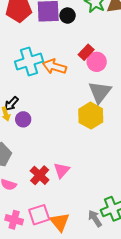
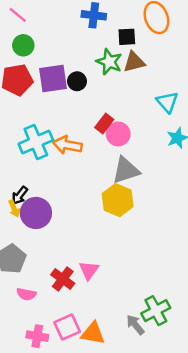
gray triangle: (100, 92) -> (126, 170), turned 40
purple circle: (23, 119) -> (36, 213), size x1.6
orange triangle: (60, 222) -> (93, 333), turned -35

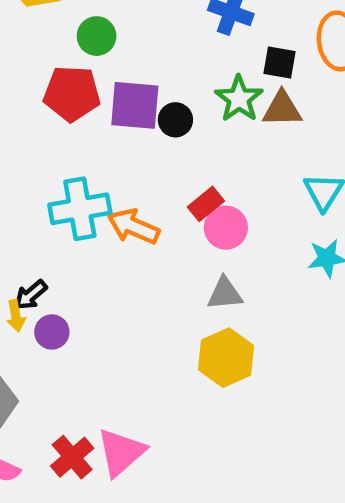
gray triangle: (126, 170) -> (225, 294), size x0.7
yellow hexagon: (118, 200) -> (226, 358), moved
purple circle: (36, 213) -> (52, 332), size x0.6
pink triangle: (89, 270) -> (121, 452), size x1.4

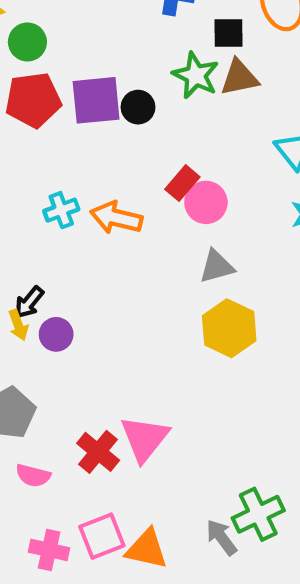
green circle: (97, 36) -> (27, 42), moved
cyan cross: (80, 209) -> (61, 210), size x0.6

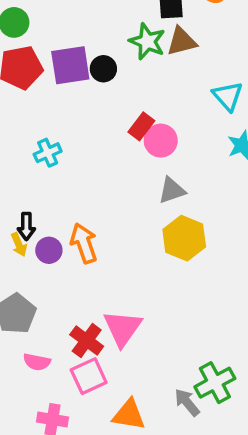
orange arrow: (116, 218) -> (84, 243), moved, turned 60
black arrow: (29, 302) -> (26, 226), turned -36
pink square: (102, 536) -> (89, 376), moved

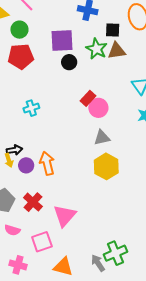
purple square: (70, 65) -> (62, 40), moved
black arrow: (26, 226) -> (14, 150), turned -105
red cross: (87, 341) -> (33, 202), moved

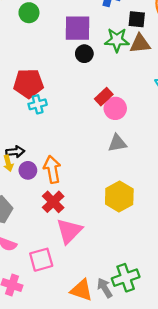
green star: (97, 49) -> (117, 40), turned -30
red pentagon: (21, 57) -> (28, 83), moved
yellow hexagon: (106, 166) -> (119, 196), moved
red cross: (33, 202) -> (53, 202), moved
orange triangle: (63, 267) -> (82, 290), moved

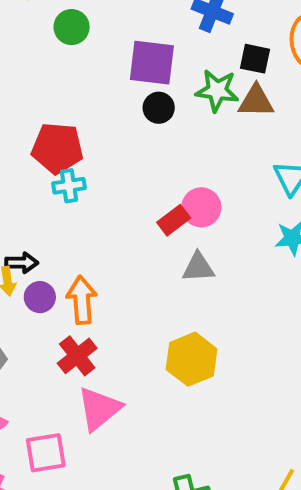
red rectangle: (104, 97) -> (174, 220), moved

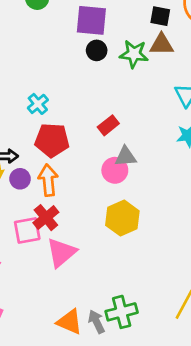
green star: (217, 90) -> (134, 54), moved
red pentagon: (57, 148) -> (52, 140), moved
cyan cross: (69, 186) -> (38, 104), turned -30
pink circle: (201, 207) -> (115, 170), moved
pink square: (46, 453) -> (27, 231), moved

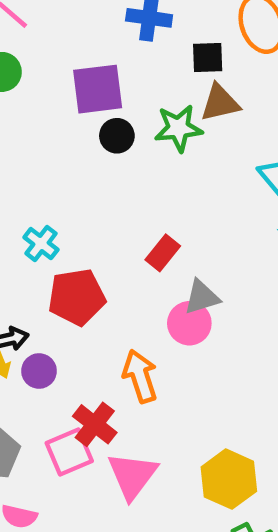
orange arrow: (48, 180) -> (140, 376), moved
yellow hexagon: (122, 218) -> (229, 479), moved

